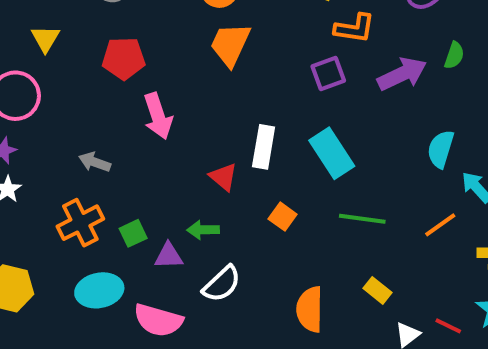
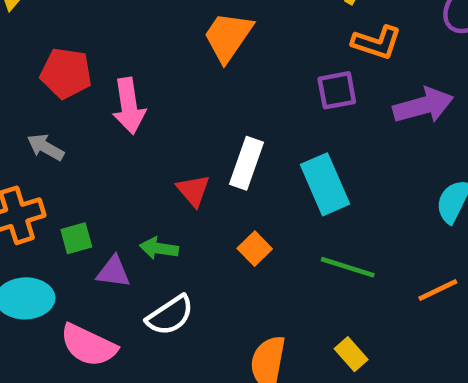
red pentagon: (124, 58) -> (66, 73), moved

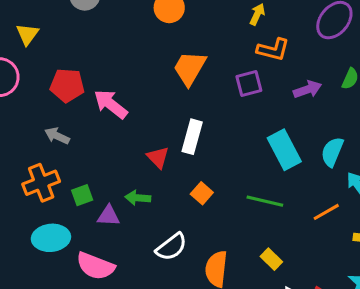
orange trapezoid: (228, 37) -> (189, 68), moved
pink arrow: (129, 106) -> (111, 104), turned 141
purple arrow: (423, 106) -> (307, 89), size x0.7
cyan rectangle: (325, 184) -> (284, 150), moved
white semicircle: (170, 315) -> (171, 247), moved

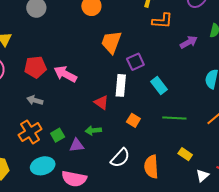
purple square: (249, 83) -> (135, 62), moved
cyan rectangle: (284, 150) -> (159, 85), moved, size x0.7

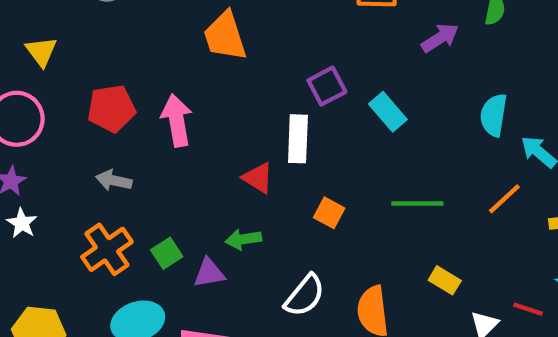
orange trapezoid: (111, 42) -> (225, 36), moved, turned -35
pink arrow: (65, 74) -> (177, 120), turned 55
cyan rectangle: (159, 85) -> (388, 112), moved

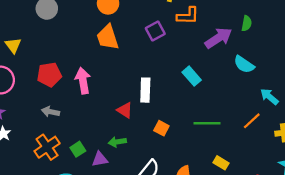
purple arrow: (440, 38) -> (218, 38), size x1.4
purple square: (327, 86) -> (155, 31), moved
cyan semicircle: (494, 115) -> (244, 64), moved, turned -65

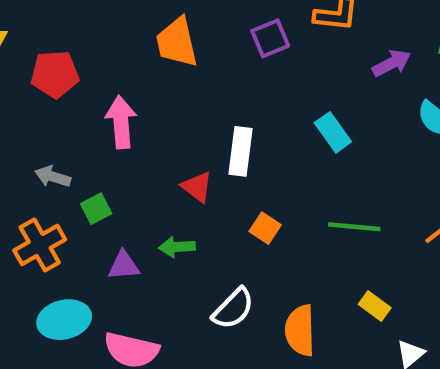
purple arrow: (218, 38) -> (392, 63), size x0.7
red pentagon: (49, 75) -> (55, 74), moved
green square: (78, 149) -> (96, 209), moved
purple triangle: (100, 159) -> (124, 266), moved

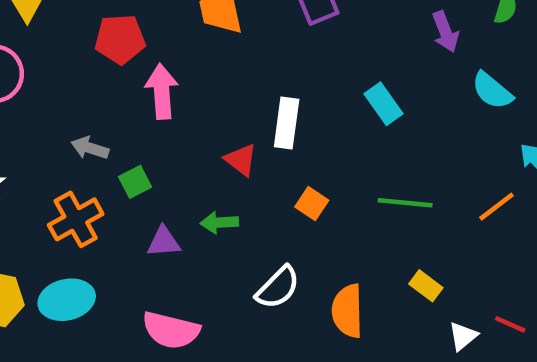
purple arrow: (392, 63) -> (445, 32), turned 96
red pentagon: (55, 74) -> (120, 39), moved
cyan ellipse: (64, 320) -> (67, 300), moved

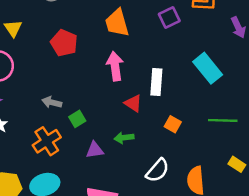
red pentagon: (120, 39) -> (64, 43), turned 30
pink arrow: (162, 91) -> (115, 66), moved
cyan rectangle: (383, 104) -> (208, 68), size x1.4

